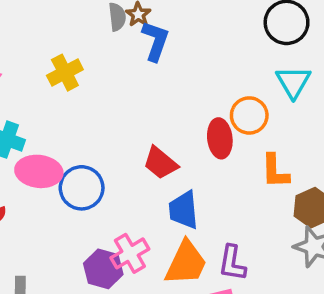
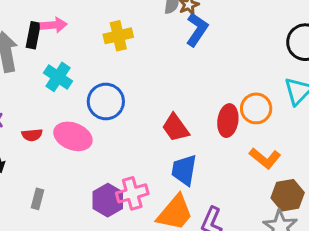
pink ellipse: (39, 171) -> (73, 136), moved
orange L-shape: (275, 171) -> (265, 158), turned -64
blue circle: (82, 188) -> (106, 102), moved

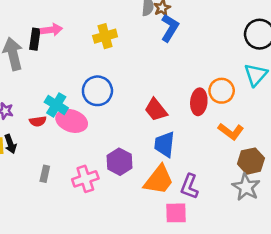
cyan cross: (58, 77) -> (56, 105), moved
pink cross: (132, 193) -> (85, 179), moved
purple hexagon: (108, 200) -> (120, 162), moved

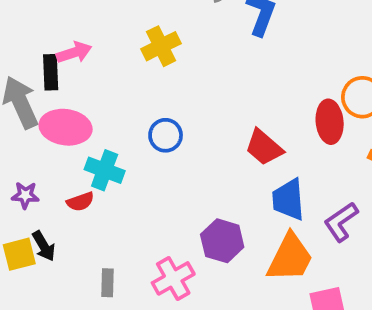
blue circle: (97, 91) -> (166, 135), size x0.7
pink ellipse: (72, 121) -> (66, 127), moved
purple L-shape: (189, 186) -> (341, 222), moved, turned 45

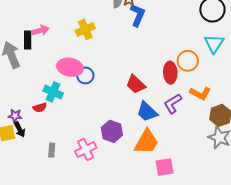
pink ellipse: (66, 127) -> (70, 67), moved
purple star: (25, 195) -> (15, 116), moved
blue trapezoid: (288, 200) -> (147, 112), turned -45
purple L-shape: (341, 222) -> (173, 104), moved

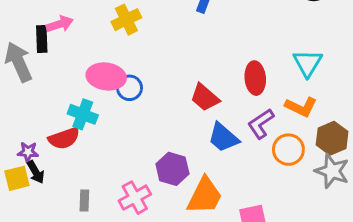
cyan triangle: (214, 44) -> (308, 63), moved
orange circle: (188, 61) -> (288, 150), moved
red semicircle: (40, 108) -> (64, 138), size x1.5
orange trapezoid: (146, 142) -> (205, 196), moved

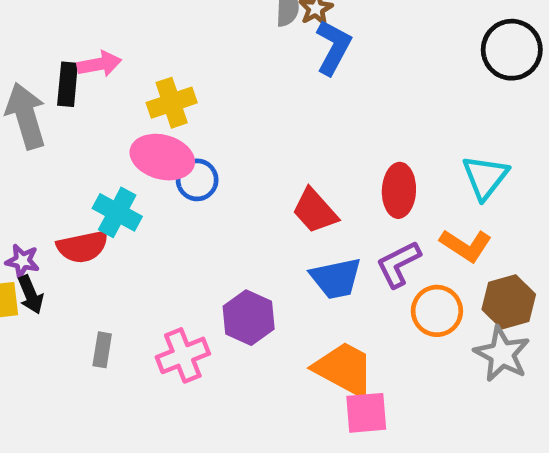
yellow cross: (126, 20) -> (172, 103), moved
blue trapezoid: (223, 138) -> (336, 278), turned -60
orange trapezoid: (205, 196) -> (344, 369), moved, turned -96

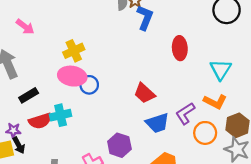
pink arrow: (99, 64) -> (25, 27), moved, turned 54
black rectangle: (68, 84) -> (29, 95), moved, turned 60
red ellipse: (399, 190) -> (180, 48), moved
cyan cross: (117, 212) -> (61, 115), moved, turned -35

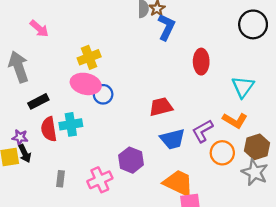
red trapezoid: (144, 93) -> (161, 107), turned 120
red semicircle: (40, 121) -> (49, 129), turned 95

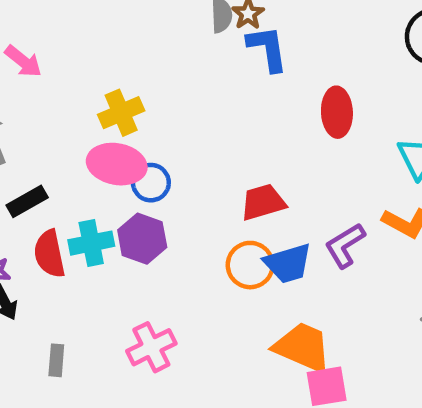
blue L-shape: (166, 27) -> (267, 48), turned -32
orange circle: (222, 153) -> (250, 265), moved
purple hexagon: (131, 160) -> (142, 239), moved
gray rectangle: (61, 179) -> (56, 360), moved

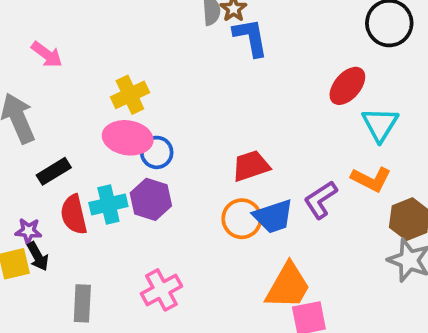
red ellipse: (337, 112) -> (347, 86), moved, turned 45
orange trapezoid: (303, 347) -> (288, 286), turned 98
gray rectangle: (56, 360) -> (82, 303), size x1.4

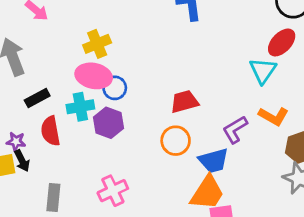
red ellipse: (347, 86) -> (282, 42), moved
cyan triangle: (380, 124) -> (263, 71), moved
cyan cross: (108, 205) -> (80, 107), moved
blue trapezoid: (273, 216) -> (213, 161), moved

